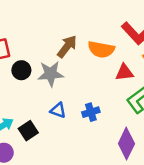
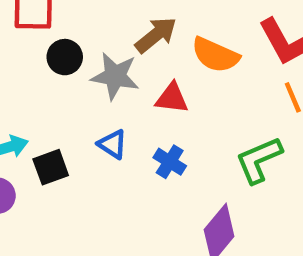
red triangle: (124, 73) -> (172, 98), moved
blue cross: (91, 112) -> (170, 162), turned 35

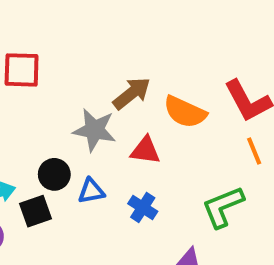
black circle: (65, 57) -> (54, 174), moved
blue triangle: (112, 144) -> (91, 191), turned -44

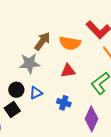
red triangle: (145, 150) -> (68, 71), moved
blue cross: (143, 208) -> (64, 103), moved

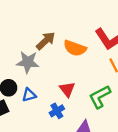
red triangle: (68, 71) -> (67, 89), moved, turned 49
blue cross: (64, 103) -> (57, 111), turned 32

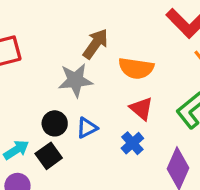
orange semicircle: (75, 48) -> (136, 68), moved

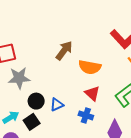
gray star: (75, 80) -> (19, 78), moved
blue cross: (132, 143) -> (86, 115), turned -32

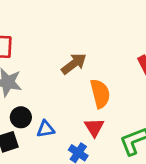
orange semicircle: (90, 67) -> (100, 94), turned -130

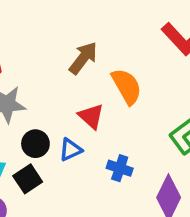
red triangle: (94, 127) -> (91, 116), moved

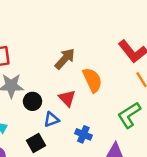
black circle: (35, 144) -> (32, 101), moved
black square: (28, 179) -> (36, 143), moved

